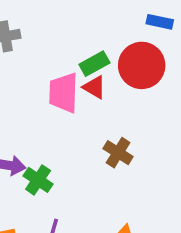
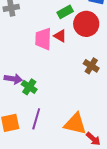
green rectangle: (94, 64) -> (65, 12), moved
brown cross: (118, 153) -> (91, 66), moved

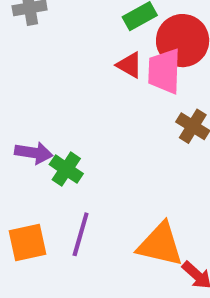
pink trapezoid: (43, 39) -> (164, 71), moved

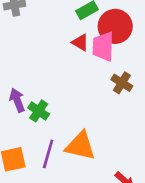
purple arrow: (34, 153) -> (17, 100), turned -120
orange triangle: (160, 245) -> (80, 146), moved

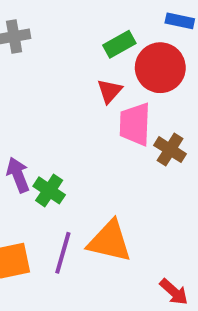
red triangle: (80, 42) -> (110, 91), turned 42
pink trapezoid: (103, 47) -> (135, 124), moved

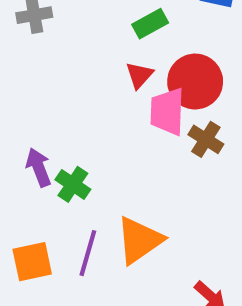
red circle: (160, 68) -> (195, 82), moved
orange triangle: (110, 241) -> (139, 240), turned -48

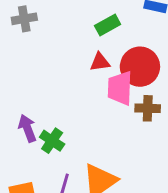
red triangle: (139, 75) -> (100, 62), turned 40
brown cross: (206, 139) -> (148, 108), turned -30

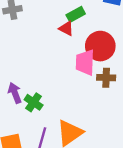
red triangle: (100, 62) -> (66, 28), moved, turned 35

